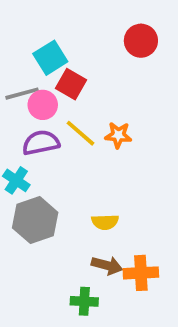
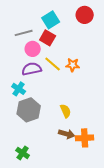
cyan square: (50, 58) -> (51, 20), moved
gray line: (22, 94) -> (24, 33), moved
yellow semicircle: (105, 222) -> (66, 111), turned -112
green cross: (84, 301) -> (23, 153), moved, turned 32

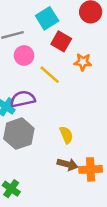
red square: (48, 38) -> (61, 41), moved
orange star: (73, 65) -> (83, 62), moved
purple semicircle: (32, 69) -> (23, 99), moved

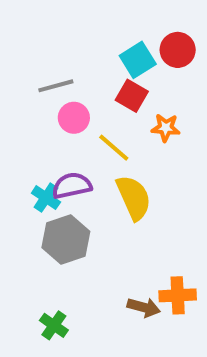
cyan square: (47, 18) -> (138, 60), moved
yellow semicircle: (66, 135) -> (134, 198), moved, size x1.6
brown arrow: (68, 164) -> (144, 307), moved

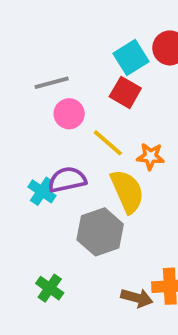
orange star: (166, 128) -> (150, 156), moved
gray hexagon: (66, 239) -> (100, 232), moved
green cross: (54, 325) -> (50, 288), moved

